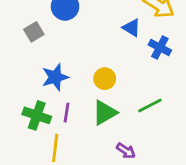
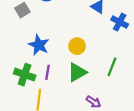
blue star: (55, 77) -> (39, 45), turned -30
green line: (150, 105) -> (112, 67), turned -42

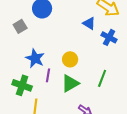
purple line: (48, 72) -> (48, 75), moved

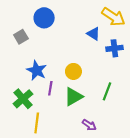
blue cross: (109, 37) -> (114, 48), turned -35
green cross: (22, 85) -> (23, 99), turned 30

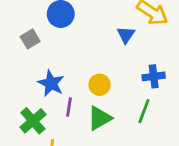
blue triangle: (93, 34) -> (126, 35), turned 32
blue cross: (114, 48) -> (154, 76), moved

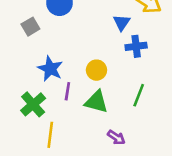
blue cross: (154, 76) -> (136, 46), moved
green triangle: (100, 118) -> (96, 102), turned 45

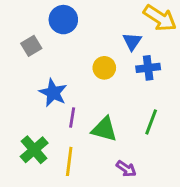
yellow circle: (96, 70) -> (104, 68), moved
green cross: (33, 104) -> (34, 150), moved
yellow line: (50, 135) -> (69, 161), moved

